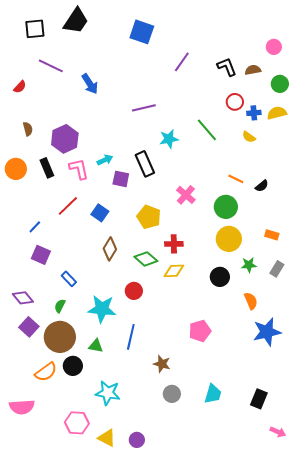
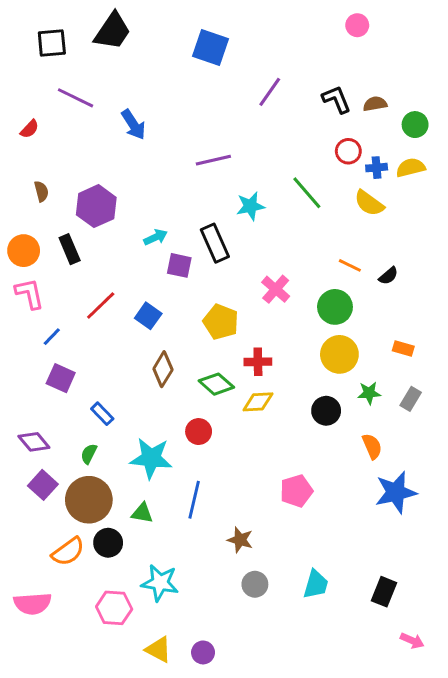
pink circle: (274, 47) -> (357, 25), moved
yellow semicircle: (249, 137) -> (369, 203), size x1.5
pink L-shape: (79, 169) -> (30, 294), moved
pink hexagon: (77, 423) -> (114, 608), moved

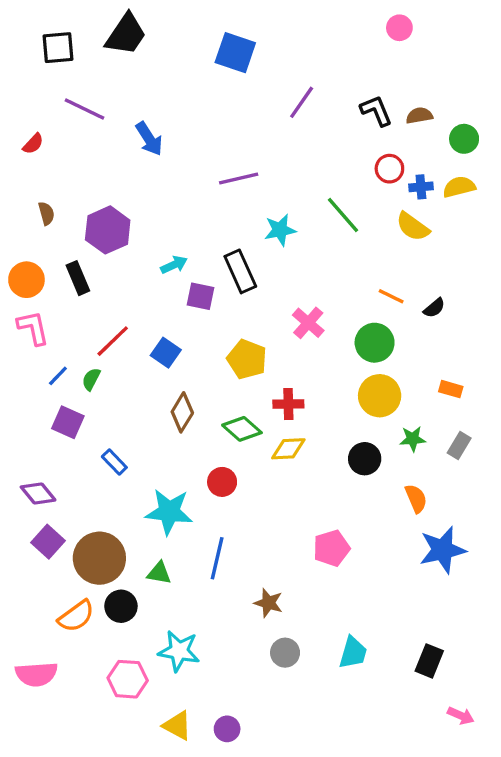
green semicircle: (89, 454) -> (91, 379), moved

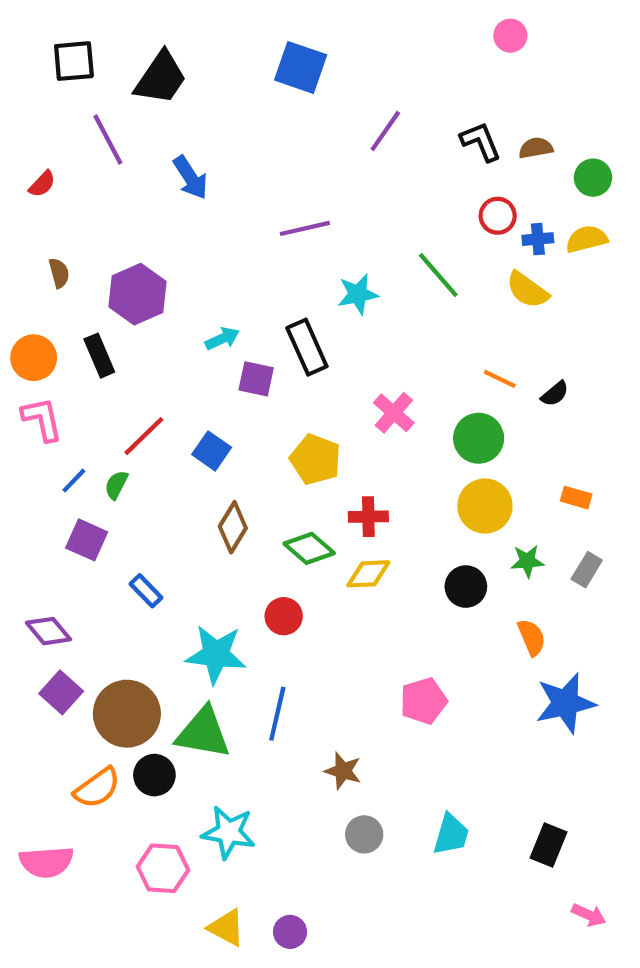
black trapezoid: (126, 34) -> (161, 78), moved
purple line: (85, 109) -> (108, 139), turned 36
green triangle: (159, 573) -> (203, 733), size x1.8

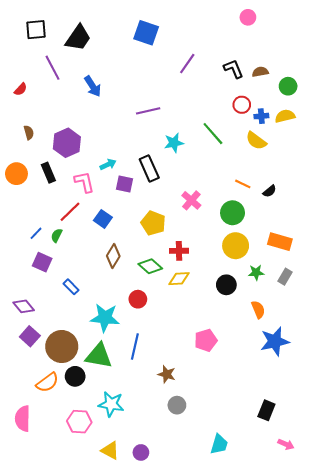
pink L-shape: (42, 419) -> (84, 182), moved
orange rectangle: (576, 498) -> (280, 242), size x1.6
cyan trapezoid: (451, 834) -> (219, 444), moved
pink semicircle: (46, 862) -> (23, 419), turned 95

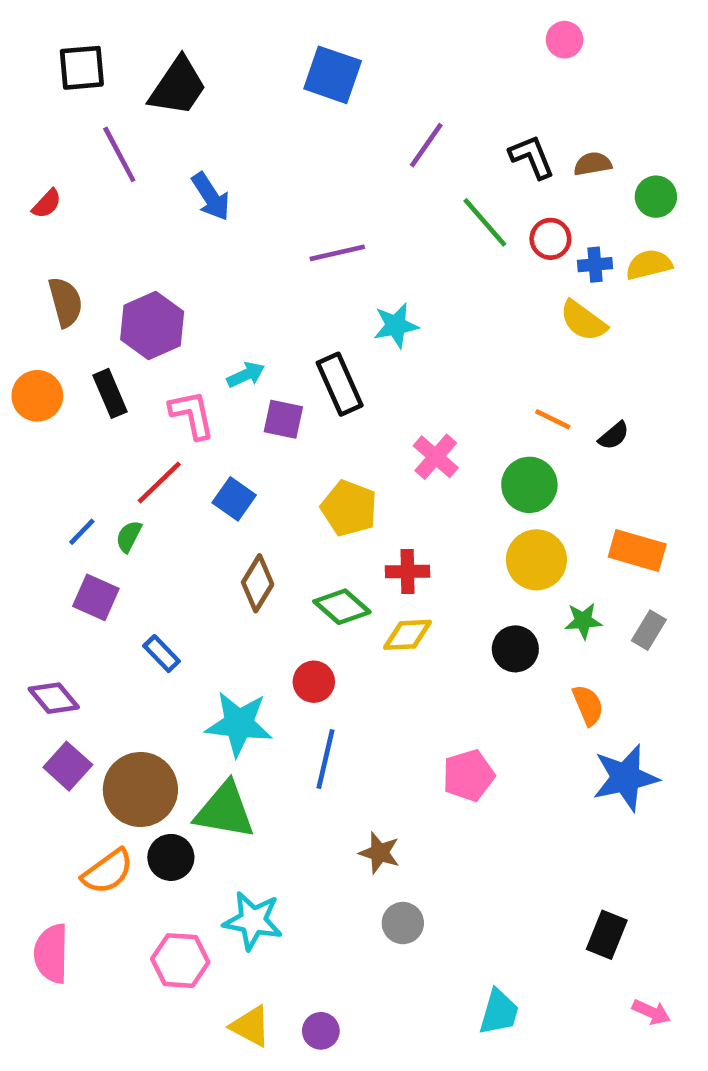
brown semicircle: (29, 133) -> (65, 302), size x1.5
green line: (213, 134) -> (485, 222), moved
blue line: (135, 347) -> (326, 759), moved

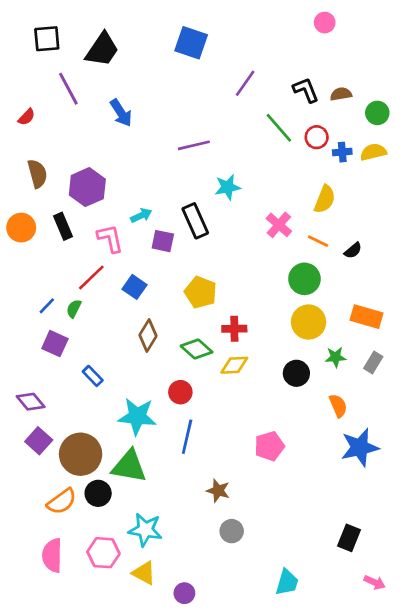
yellow semicircle: (583, 321) -> (325, 199), moved, turned -104
pink cross: (436, 457) -> (279, 225), moved
pink semicircle: (51, 954) -> (52, 555), moved
yellow triangle: (251, 1026) -> (144, 573), moved

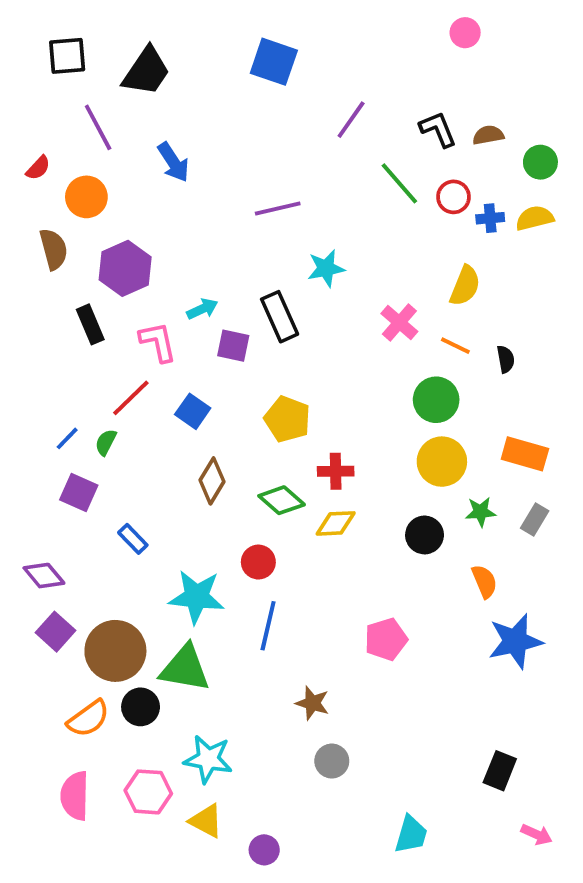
orange circle: (21, 228) -> (86, 197), moved
black semicircle: (353, 251) -> (506, 359), turned -60

